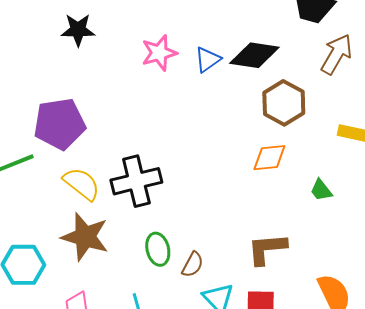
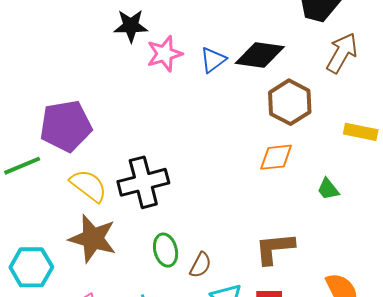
black star: (78, 30) -> (131, 26), moved

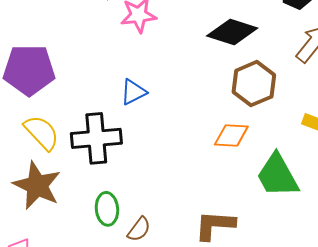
blue triangle: (213, 60) -> (133, 92), moved
green trapezoid: (328, 189) -> (277, 176), size x2.0

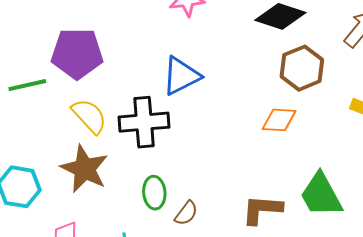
blue triangle: (133, 92) -> (181, 76), size x1.5
green trapezoid: (277, 176) -> (321, 195), moved

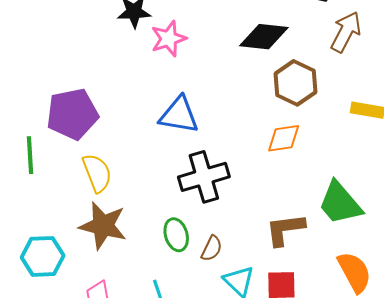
blue triangle: (181, 76) -> (179, 115), turned 48
green line: (27, 85) -> (30, 155), turned -69
yellow semicircle: (89, 116) -> (97, 173), turned 33
black cross: (144, 122) -> (204, 177), moved

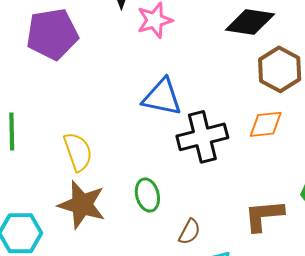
purple pentagon: (72, 114) -> (52, 34), moved
black cross: (204, 177) -> (202, 137), moved
green ellipse: (176, 235) -> (147, 195), moved

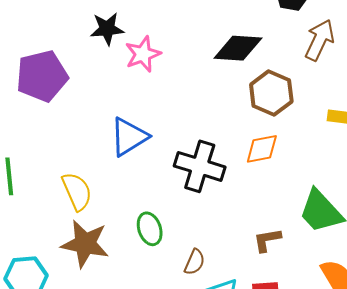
blue triangle: (162, 97) -> (129, 137), moved, turned -39
black cross: (202, 137) -> (200, 166), turned 36
brown L-shape: (264, 216) -> (267, 240), size x0.7

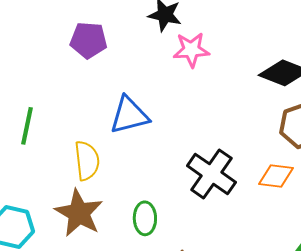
purple pentagon: (42, 76) -> (88, 40), size x0.7
blue triangle: (129, 137) -> (129, 115), moved

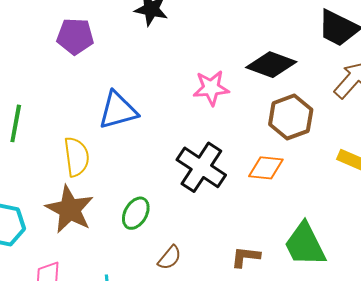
pink star: (191, 50) -> (211, 88), moved
green ellipse: (145, 218) -> (136, 213), turned 32

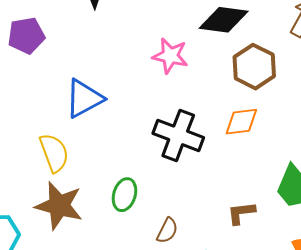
pink star: (211, 88) -> (170, 56), turned 30

